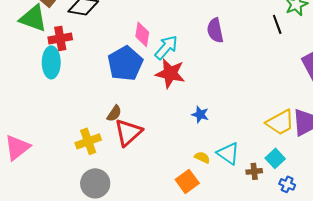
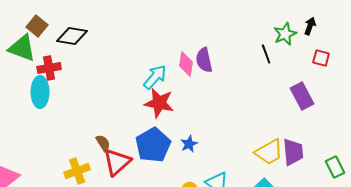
pink diamond: (142, 34) -> (186, 64), moved
blue pentagon: (125, 63) -> (153, 145), moved
brown semicircle: (114, 113) -> (103, 143), turned -66
blue star: (200, 114) -> (189, 144), turned 30

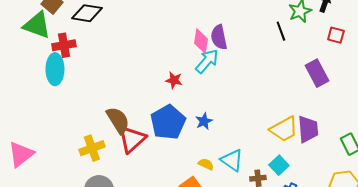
cyan arrow: (155, 77) -> (207, 61), moved
red star: (159, 103) -> (174, 80), size x0.6
brown semicircle: (103, 143) -> (118, 120), size x1.6

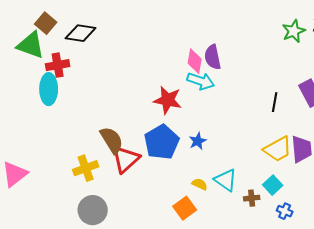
black line: (281, 31) -> (275, 102), moved, turned 30
cyan arrow: (207, 61) -> (201, 81), turned 68
red star: (174, 80) -> (168, 100), size x1.6

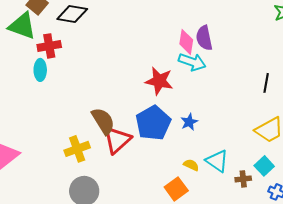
cyan ellipse: (49, 89) -> (40, 70), size x0.7

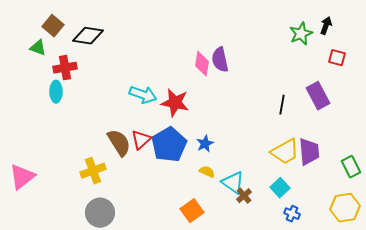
green triangle: (22, 26) -> (38, 48), size x0.6
cyan arrow: (192, 62) -> (143, 95), moved
red triangle: (117, 140) -> (141, 140), moved, size x0.7
yellow semicircle: (191, 165) -> (207, 172), moved
brown cross: (243, 179) -> (244, 196), moved, turned -35

